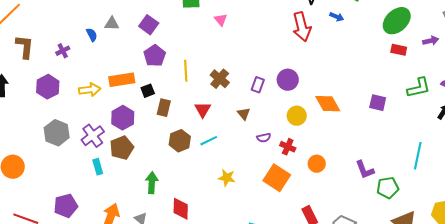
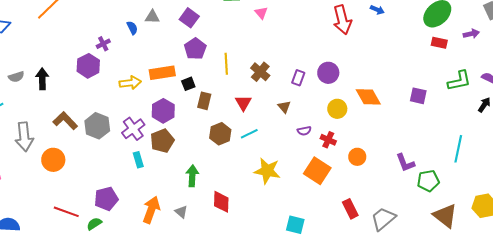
brown L-shape: (25, 47) -> (65, 121), moved, turned -50
purple hexagon: (48, 87) -> (88, 66), moved
yellow star: (227, 178) -> (267, 171), size x1.5

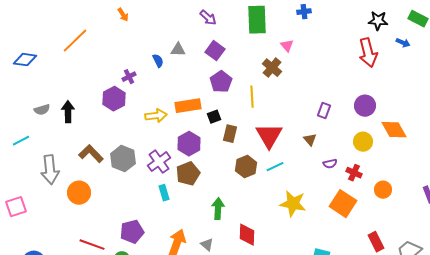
brown cross: (260, 72) -> (272, 68), moved
purple circle: (328, 73) -> (365, 106), moved
red triangle: (243, 103) -> (269, 136), size x1.6

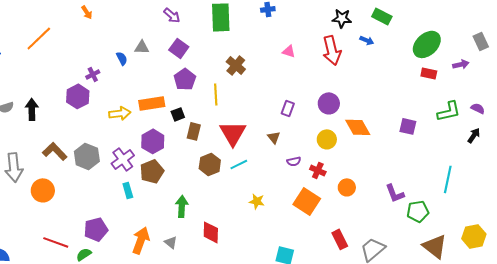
pink triangle: (287, 46) -> (289, 51), moved, turned -32
yellow star: (293, 204) -> (257, 201), size x0.6

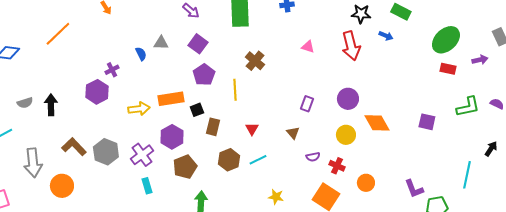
red triangle: (233, 133) -> (252, 129), size x0.5
black arrow: (474, 135) -> (491, 149), moved
brown pentagon: (152, 171) -> (185, 167), moved

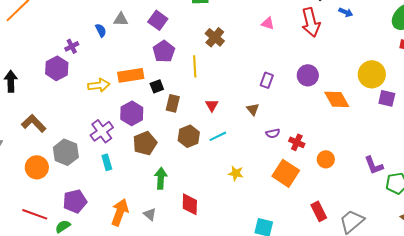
yellow circle: (346, 135) -> (372, 74), moved, size x1.4
gray hexagon: (106, 152) -> (66, 152), moved
orange circle: (62, 186) -> (37, 167), moved

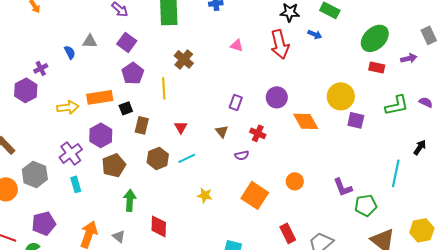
red cross: (297, 142) -> (258, 133), moved

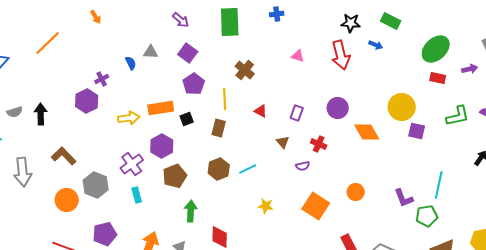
brown rectangle: (142, 125) -> (219, 128), moved
red triangle: (181, 127) -> (261, 111), moved, turned -32
cyan line: (396, 173) -> (439, 185), moved

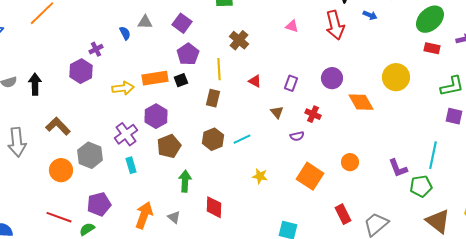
black square: (187, 119) -> (181, 80), moved
purple square: (417, 131) -> (454, 116), moved

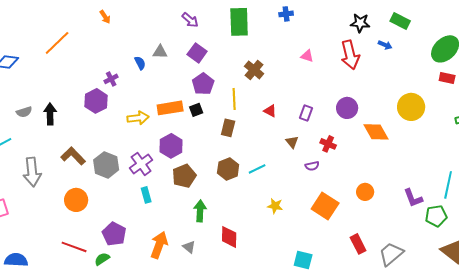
gray hexagon: (90, 155) -> (106, 165), moved
purple pentagon: (99, 204) -> (114, 234), turned -30

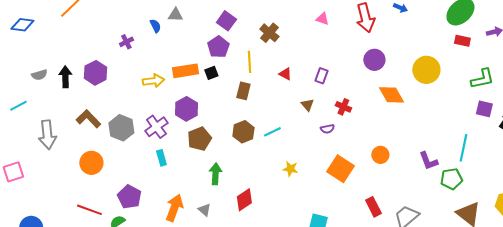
purple square: (197, 53) -> (226, 21), moved
purple hexagon: (96, 101) -> (95, 73), moved
purple circle: (347, 108) -> (374, 60), moved
red diamond: (229, 237) -> (244, 200), turned 55

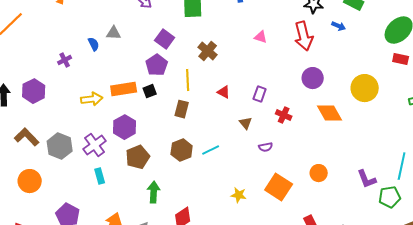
red cross: (343, 107) -> (284, 115), moved
yellow star: (290, 169) -> (239, 195), moved

